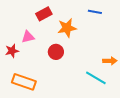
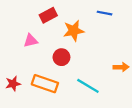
red star: (12, 51) -> (13, 84), moved
cyan line: (96, 78) -> (88, 86), moved
orange rectangle: (24, 82) -> (45, 84), moved

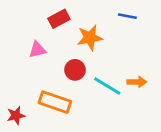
orange arrow: (121, 67) -> (137, 82), moved
red star: (13, 84) -> (16, 116), moved
cyan line: (88, 86) -> (107, 86), moved

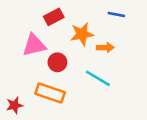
pink triangle: (37, 50) -> (34, 45), size x1.5
red circle: (75, 70) -> (57, 62), moved
orange arrow: (137, 82) -> (105, 48), moved

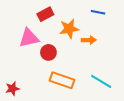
cyan line: (98, 78) -> (101, 81), moved
orange rectangle: (50, 93) -> (62, 80), moved

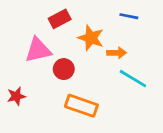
orange star: (69, 29) -> (91, 38), turned 30
cyan line: (101, 81) -> (133, 79), moved
red star: (12, 89) -> (16, 96), moved

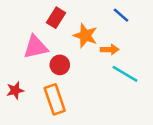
blue line: (129, 16) -> (121, 15), turned 30
red rectangle: (60, 19) -> (56, 18), turned -30
orange rectangle: (81, 106) -> (55, 99), moved, turned 52

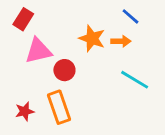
red rectangle: (56, 18) -> (23, 19), moved
orange arrow: (110, 50) -> (121, 41), moved
red star: (15, 90) -> (25, 111), moved

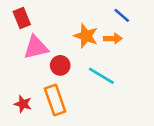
red rectangle: (23, 19) -> (22, 18), turned -54
cyan line: (135, 80) -> (101, 76), moved
red star: (25, 111) -> (23, 104), turned 30

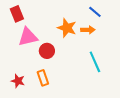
cyan line: (101, 76) -> (95, 62), moved, turned 35
orange rectangle: (55, 100) -> (43, 78), size x0.7

